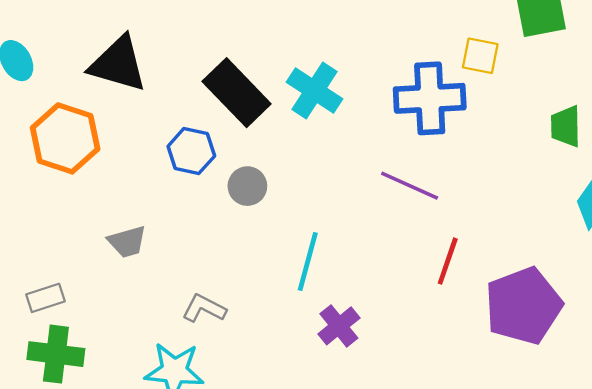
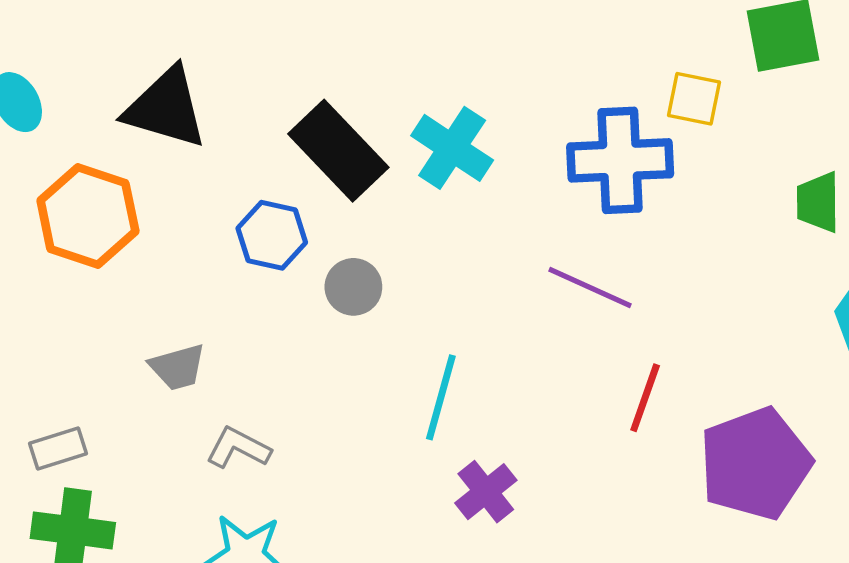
gray L-shape: (204, 308) -> (238, 448), moved

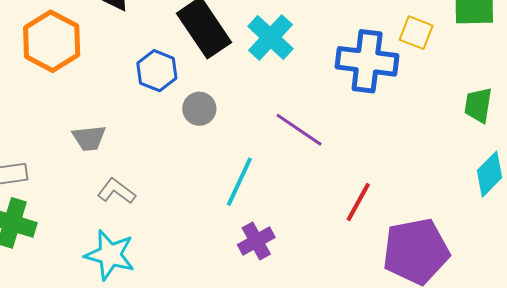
purple line: (590, 287) -> (299, 130), moved

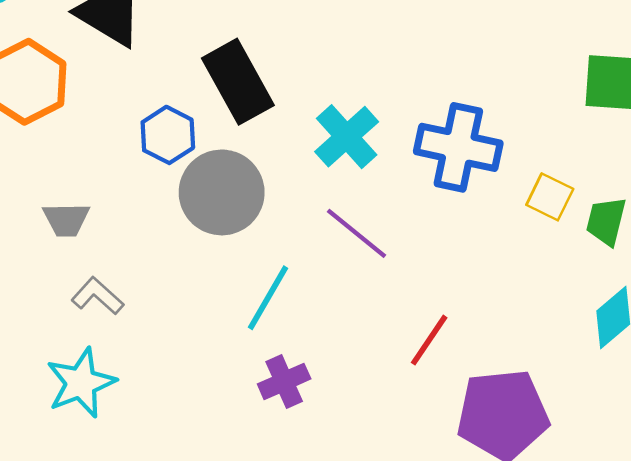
yellow square: (416, 33) -> (550, 197), moved
cyan cross: (270, 37) -> (347, 137), moved
gray circle: (199, 109) -> (222, 192), size x1.8
cyan star: (110, 255) -> (81, 383), turned 30

